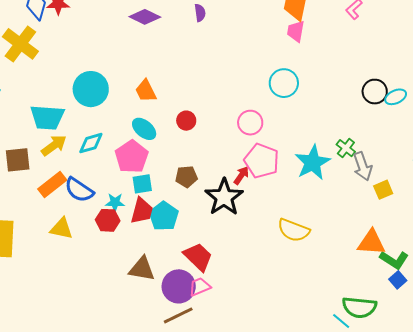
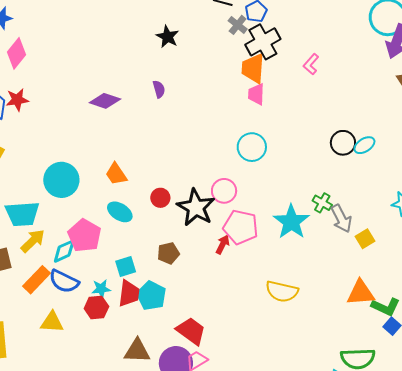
cyan diamond: (91, 143) -> (64, 251), moved
pink pentagon: (132, 157) -> (84, 235), moved
black star: (224, 197) -> (196, 207), moved

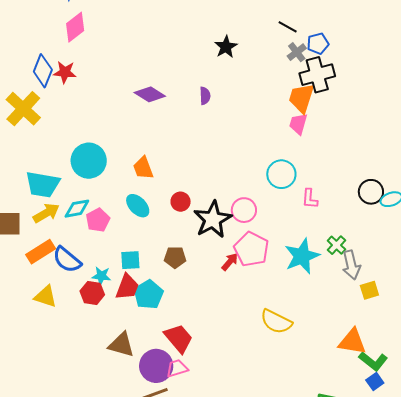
pink L-shape: (311, 64) -> (310, 199), moved, turned -50
pink pentagon: (84, 235) -> (98, 220), size x0.7
cyan diamond: (64, 251) -> (77, 209), moved

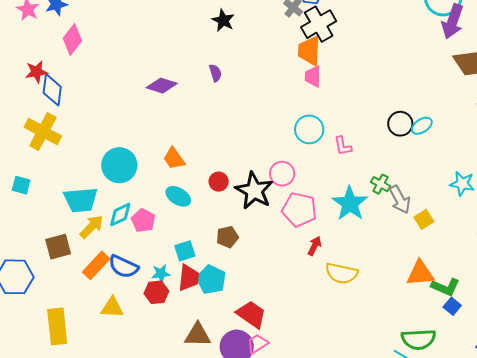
red star: (65, 72) -> (37, 72), moved
red arrow: (230, 262) -> (314, 246), moved

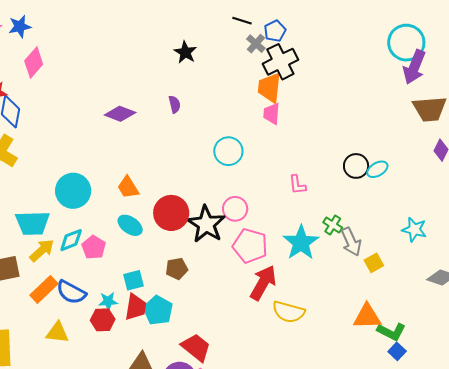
cyan circle: (309, 129) -> (228, 151), moved
red circle: (219, 182) -> (171, 213), size x1.8
red arrow: (314, 246) -> (263, 283), size x1.8

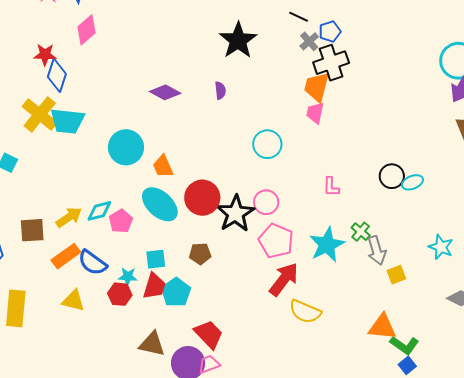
black star: (185, 52) -> (238, 40), size x1.6
cyan circle: (73, 191) -> (126, 147), moved
cyan trapezoid: (33, 223) -> (67, 121), moved
cyan ellipse: (130, 225) -> (160, 204), size x1.5

